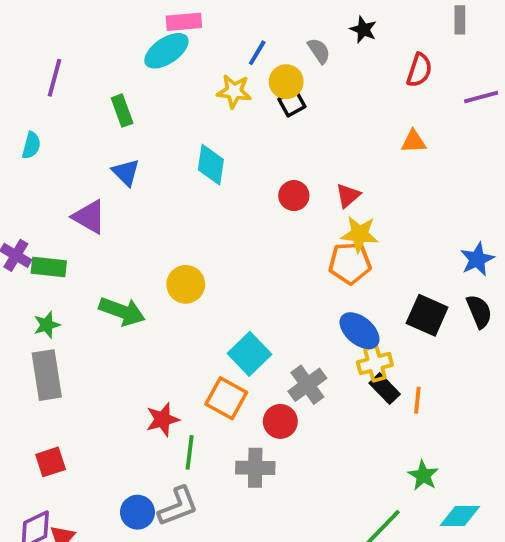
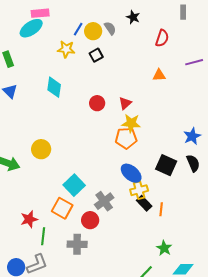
yellow circle: (286, 82) -> (93, 31), moved
purple line: (481, 97) -> (194, 62), moved

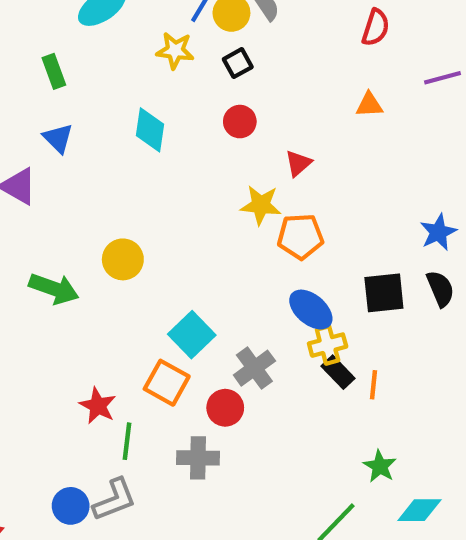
red circle: (97, 103) -> (240, 122), moved
yellow star: (131, 123) -> (261, 205), moved
black square: (166, 165) -> (384, 293), turned -30
red star: (29, 219) -> (98, 406), turned -30

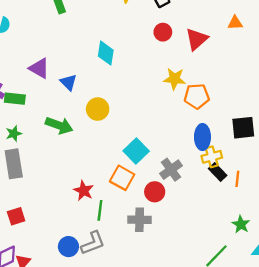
cyan diamond: (150, 130) -> (106, 53), moved
blue triangle: (58, 138) -> (68, 82), moved
red triangle: (298, 163) -> (197, 39), moved, size x1.5
blue ellipse: (311, 310) -> (202, 137), turned 50

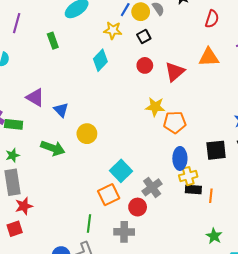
orange triangle: (235, 23) -> (209, 57), size x1.5
cyan diamond: (106, 53) -> (100, 60), moved, turned 35
black rectangle: (218, 172) -> (193, 189), turned -42
orange square: (122, 178) -> (109, 195), turned 35
red star: (84, 191) -> (24, 206), moved, turned 30

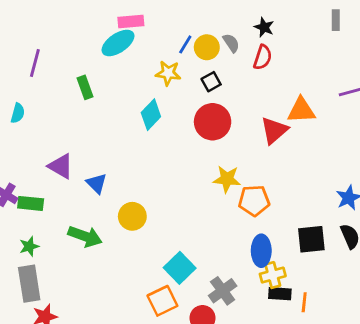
red semicircle: (212, 19) -> (263, 57), moved
red circle: (145, 65) -> (213, 122), size x1.6
red triangle: (175, 72) -> (274, 130), moved

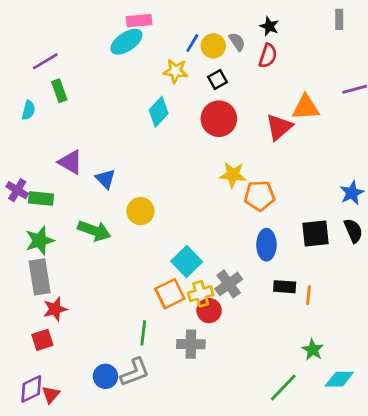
purple line: (35, 63) -> (45, 61), turned 44
green rectangle: (85, 87) -> (59, 91), moved
green star: (29, 246) -> (40, 241), size x1.5
yellow cross: (273, 275) -> (201, 294), moved

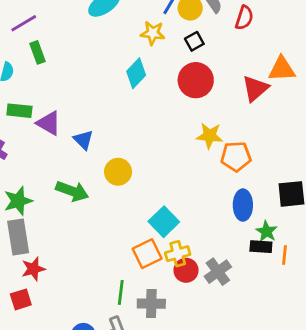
green rectangle: (41, 199) -> (19, 111), moved
gray cross: (229, 284) -> (218, 272), moved
gray cross: (191, 344) -> (151, 304), moved
green star: (313, 350) -> (266, 231), moved

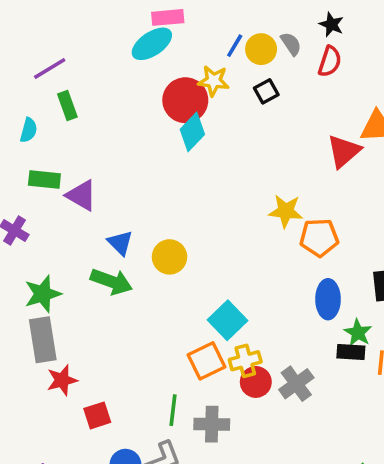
red circle: (196, 80) -> (185, 100), moved
blue triangle: (83, 140) -> (120, 243), moved
red square: (21, 299) -> (97, 415), moved

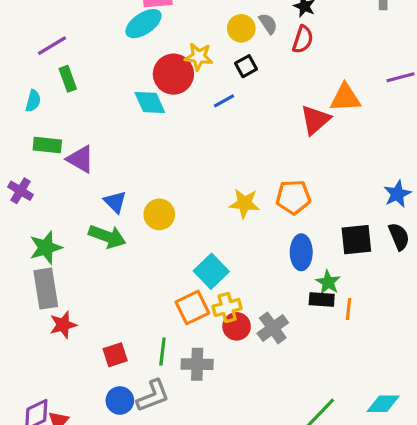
blue line: (235, 46) -> (224, 101), moved, turned 30
cyan diamond: (192, 132) -> (150, 102), moved, turned -68
yellow star: (286, 211) -> (244, 203), moved
red square: (97, 415) -> (115, 355), moved

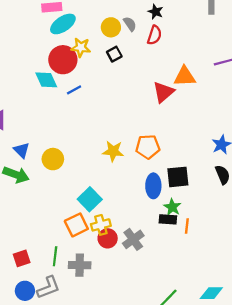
cyan ellipse: (144, 24) -> (63, 24), moved
blue line: (224, 101) -> (74, 90), moved
black square: (356, 240) -> (178, 177), moved

